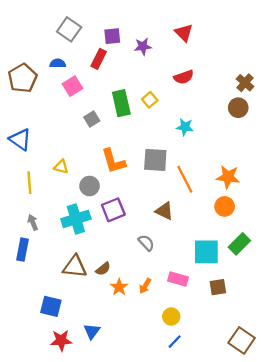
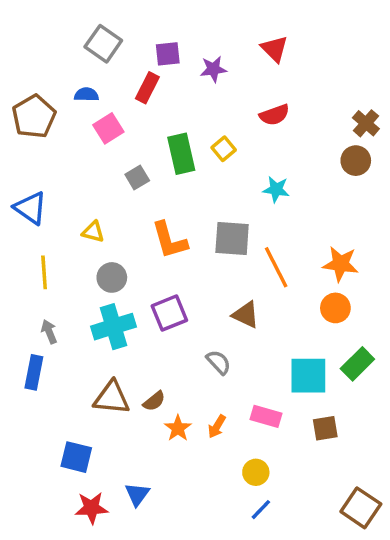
yellow triangle: (61, 167) -> (93, 232), moved
gray circle: (90, 186) -> (112, 277), moved

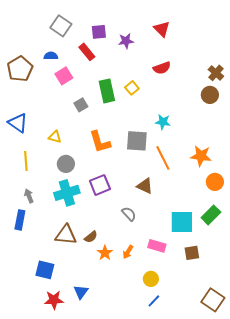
red rectangle: (147, 88) -> (87, 52), turned -66
cyan star: (276, 189) -> (163, 122), moved
orange circle: (335, 308) -> (215, 182), moved

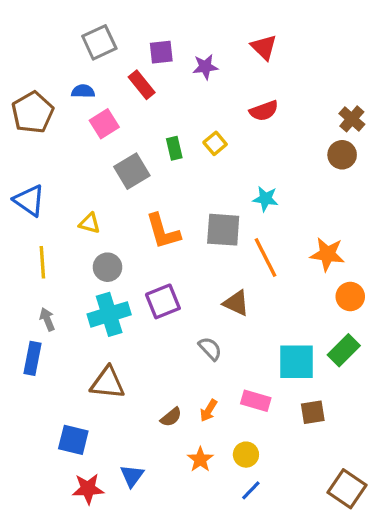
gray square: (61, 26) -> (99, 42), turned 30
green rectangle: (107, 91) -> (174, 148), size x0.6
gray square: (81, 105) -> (132, 171), size x1.5
brown semicircle: (91, 237) -> (171, 417), moved
orange star: (105, 253) -> (200, 459), moved

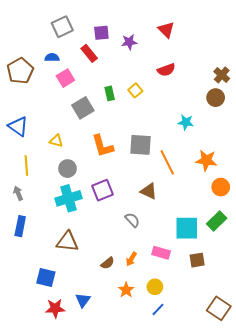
cyan star: (266, 199) -> (186, 122), moved
gray arrow: (47, 319) -> (18, 193), moved

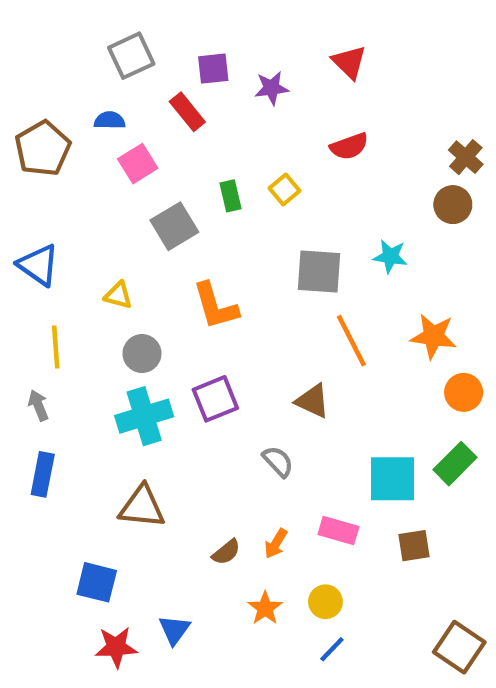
gray square: (141, 145) -> (319, 271), moved

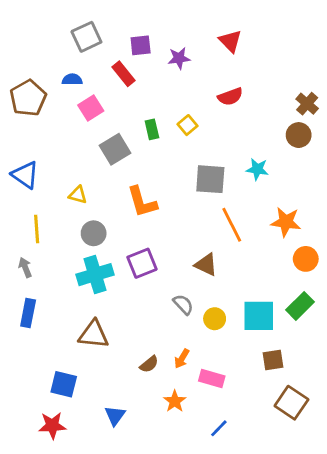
pink rectangle: (338, 531) -> (212, 379), moved
yellow circle: (325, 602) -> (215, 319), moved
red star: (116, 647) -> (52, 425), moved
brown square: (459, 647) -> (291, 403), moved

